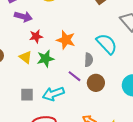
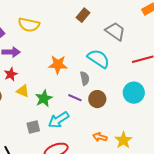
red star: (36, 36) -> (11, 74), moved
green star: (45, 59) -> (44, 98), moved

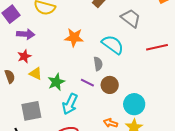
orange star: (58, 65) -> (74, 38), moved
cyan circle: (134, 93) -> (134, 104), moved
cyan arrow: (58, 120) -> (70, 104), turned -35
gray square: (33, 127) -> (31, 111), moved, size x1.5

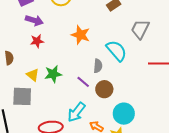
gray trapezoid: (131, 18) -> (140, 29), turned -115
red star: (24, 56) -> (37, 41), moved
yellow triangle: (36, 73) -> (33, 75), moved
cyan arrow: (70, 104) -> (76, 112), moved

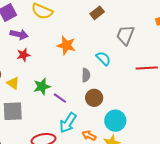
cyan semicircle: (117, 51) -> (103, 58), size x0.7
yellow triangle: (33, 75) -> (13, 83), moved
purple line: (83, 82) -> (60, 98), moved

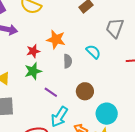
red star: (23, 55) -> (33, 51), moved
gray semicircle: (86, 75) -> (68, 61), moved
green star: (42, 87) -> (33, 71), moved

